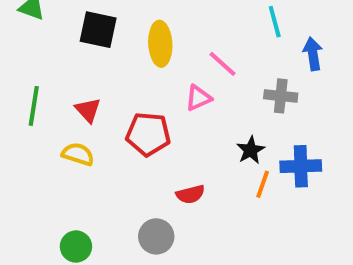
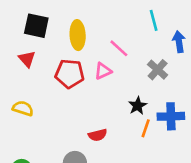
gray cross: (281, 96) -> (158, 70), turned 36
red triangle: (88, 110) -> (27, 59), moved
red pentagon: (148, 134) -> (70, 74), moved

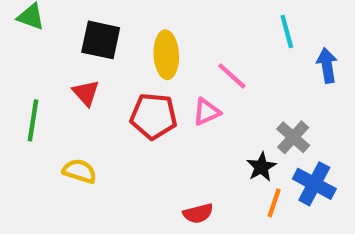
gray cross: (158, 70) -> (293, 137), moved
blue cross: (171, 116) -> (314, 184), turned 30

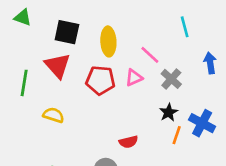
blue arrow: (327, 65) -> (210, 63), moved
red triangle: (86, 93) -> (58, 66), size x1.5
gray cross: (293, 137) -> (171, 79), moved

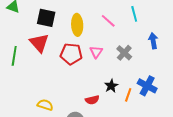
pink line: (150, 55) -> (108, 21), moved
pink triangle: (134, 78) -> (96, 52), turned -32
black star: (169, 112) -> (111, 86), moved
yellow semicircle: (54, 115) -> (45, 105), moved

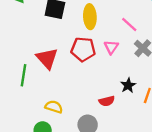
pink line: (108, 21) -> (129, 25), moved
red triangle: (39, 43) -> (47, 58), moved
green line: (14, 56) -> (23, 75), moved

